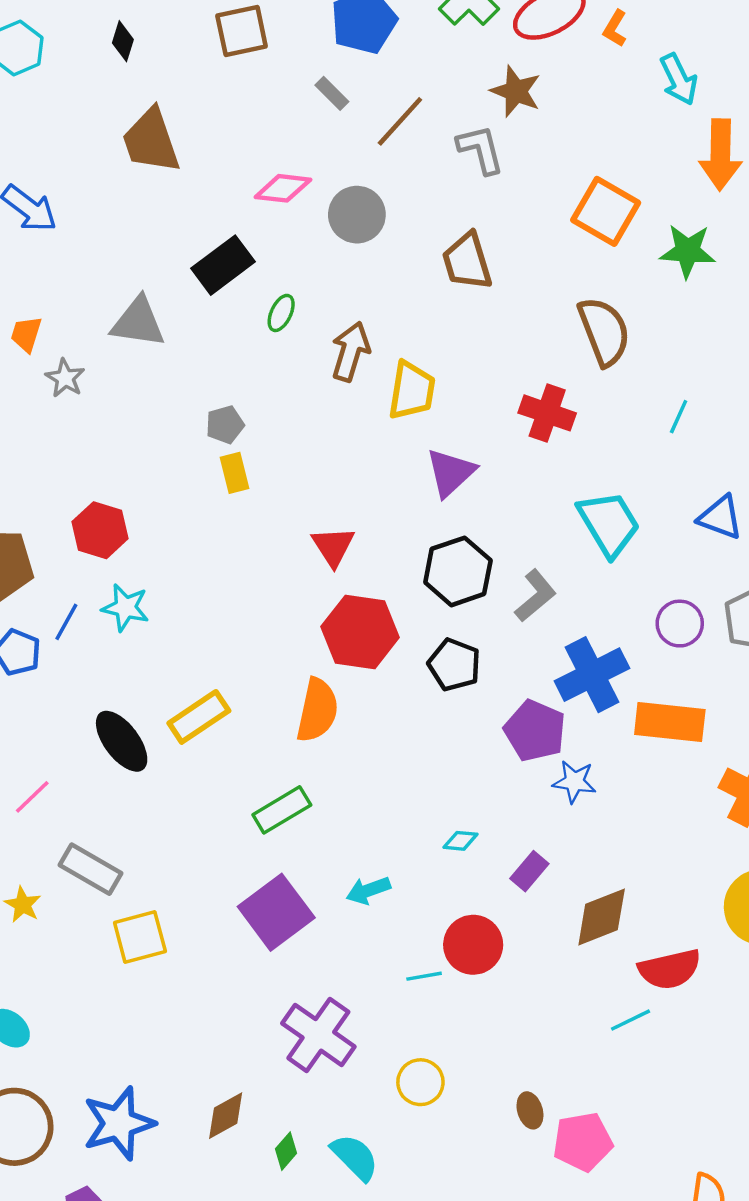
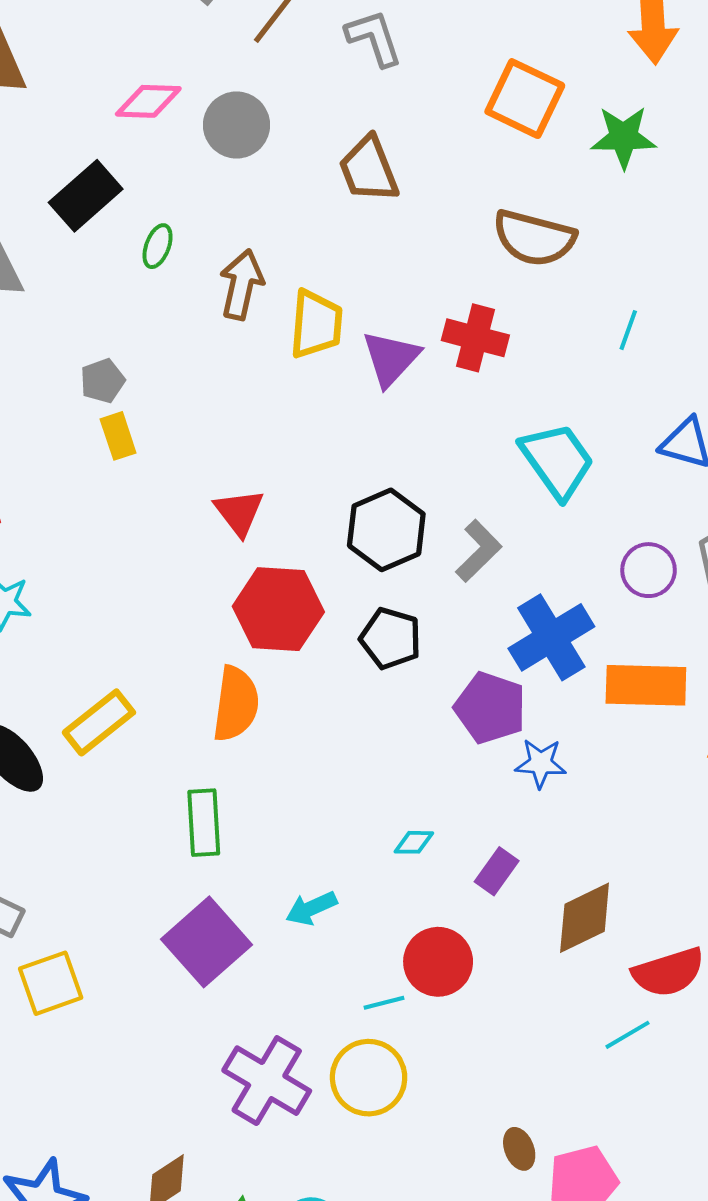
brown semicircle: (604, 331) -> (534, 238), turned 130
purple triangle: (451, 473) -> (391, 358), moved
green rectangle: (282, 810) -> (204, 823), turned -58
yellow circle: (420, 1082) -> (369, 1078), moved, size x1.4

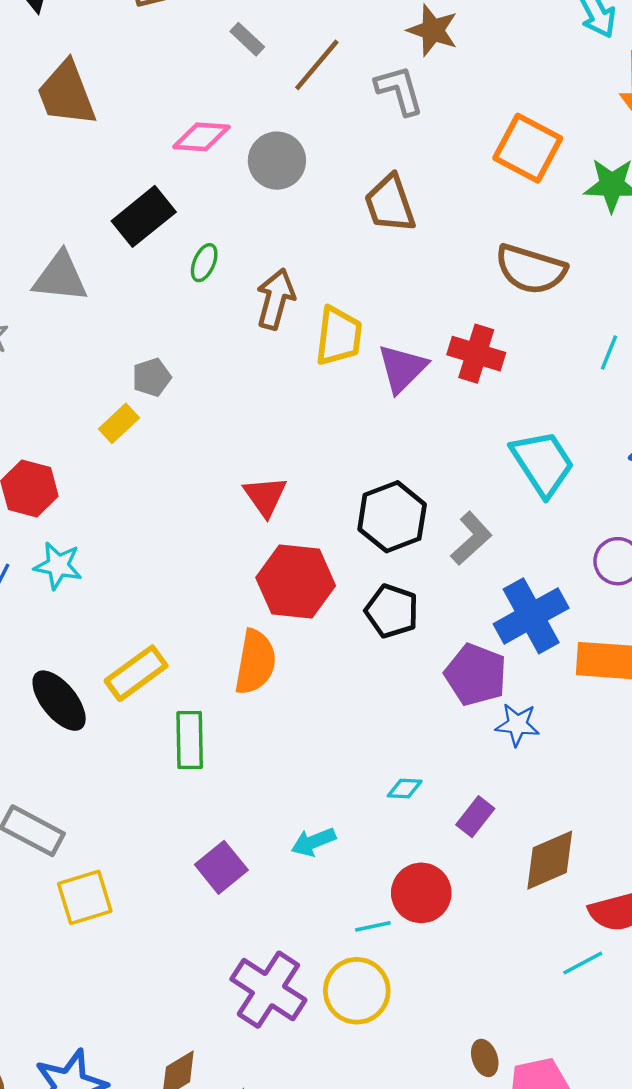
yellow rectangle: (118, 436) -> (119, 423), moved, turned 63
green rectangle: (204, 823) -> (190, 740), moved
purple square: (207, 942) -> (221, 867), size x0.7

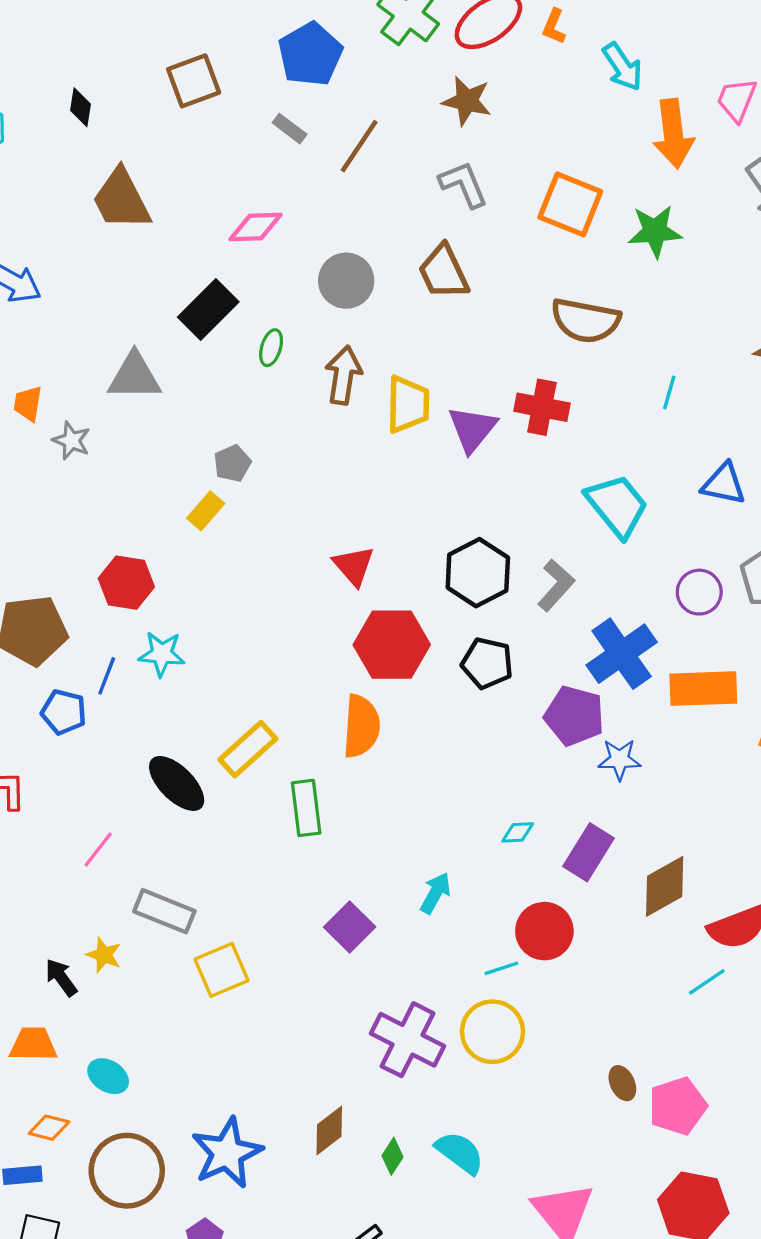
gray L-shape: (399, 90) -> (463, 184), moved
gray circle: (277, 161) -> (346, 281), moved
purple rectangle: (475, 817) -> (588, 852), size x1.4
cyan arrow: (313, 842) -> (436, 893), turned 147

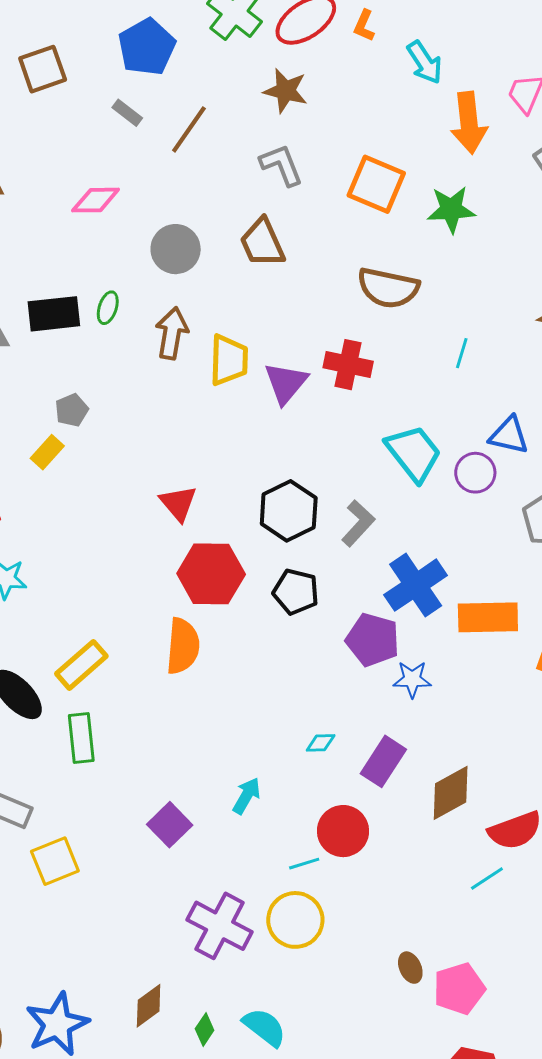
black rectangle: (208, 309) -> (54, 314), moved, turned 38
purple circle: (699, 592) -> (475, 473), moved
green rectangle: (306, 808) -> (81, 738), moved

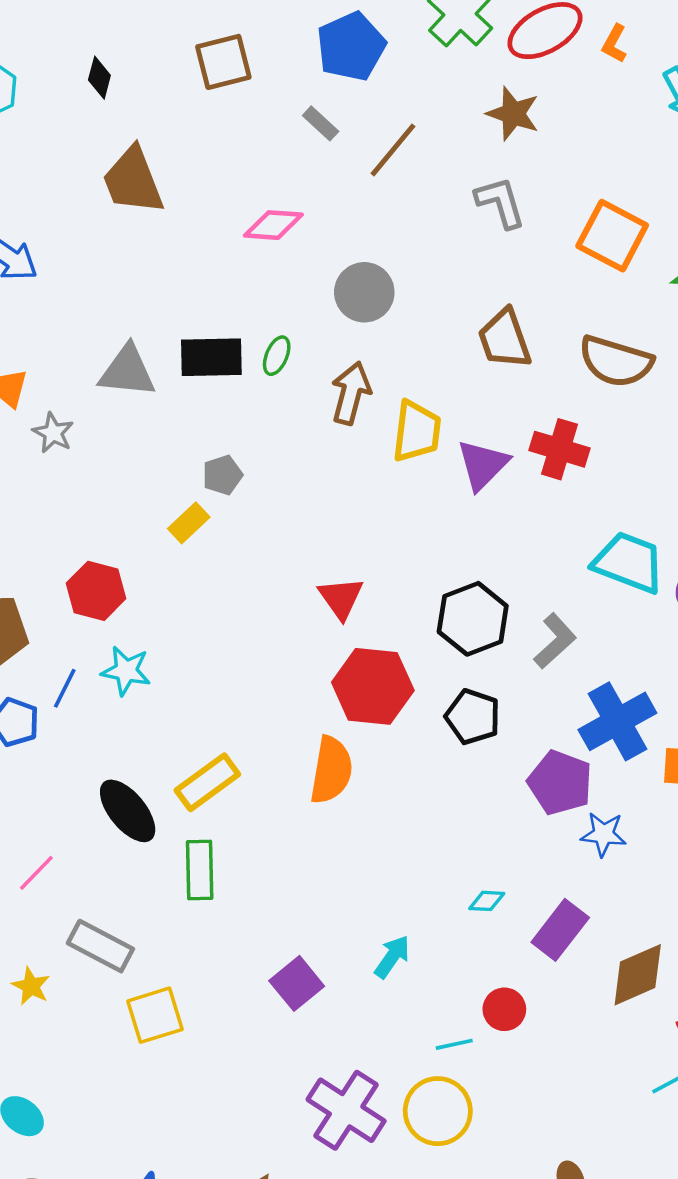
brown trapezoid: (262, 243) -> (505, 339), moved
cyan trapezoid: (414, 453) -> (629, 562), turned -36
red circle: (343, 831) -> (504, 1009), size x0.7

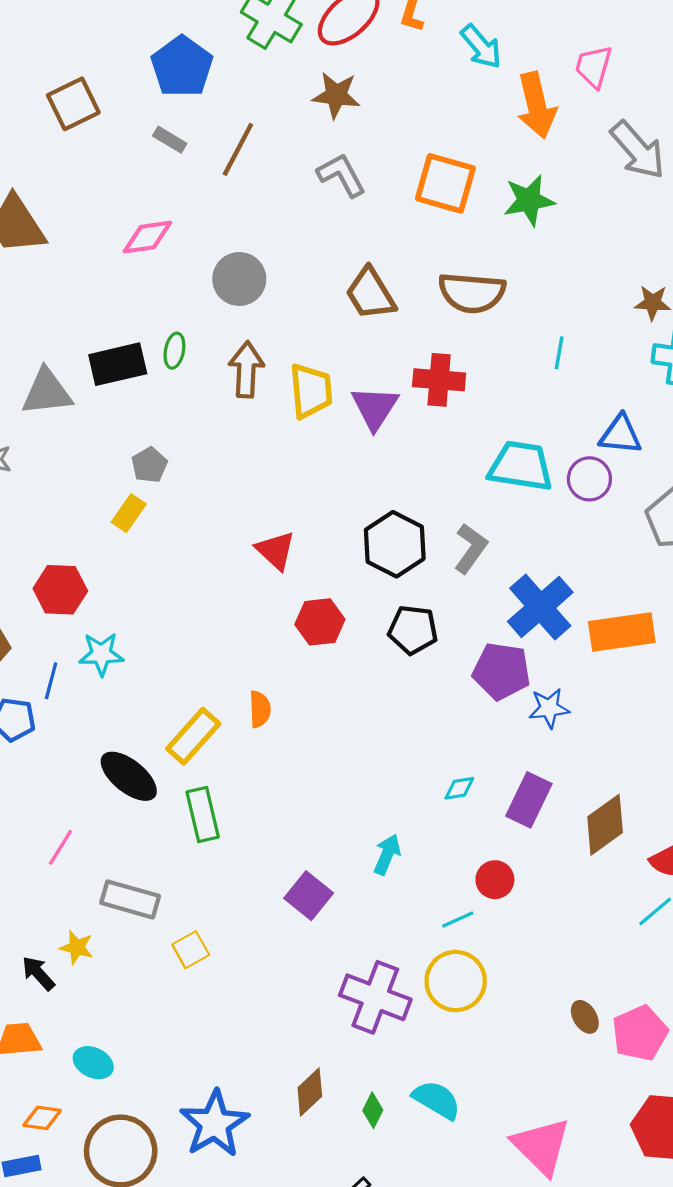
red hexagon: (373, 686) -> (320, 622), size x0.7
orange semicircle: (331, 770) -> (260, 709), moved, size x0.6
yellow square: (155, 1015) -> (191, 950), size x0.7

